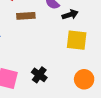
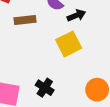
yellow square: (77, 40) -> (69, 44), moved, turned -30

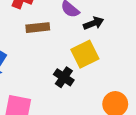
black cross: (45, 88) -> (64, 77), moved

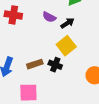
brown rectangle: (38, 28) -> (35, 64), moved

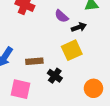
black cross: (55, 65) -> (55, 76), moved

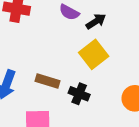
brown rectangle: (34, 61) -> (47, 81), turned 35

